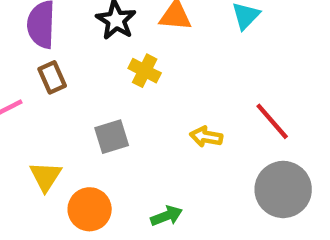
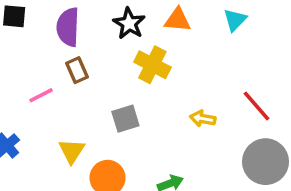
yellow cross: (145, 71) -> (152, 65), size x1.4

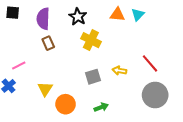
orange triangle: (178, 20) -> (117, 15), moved
pink line: (41, 95) -> (19, 65), moved
gray square: (125, 119) -> (93, 77), moved

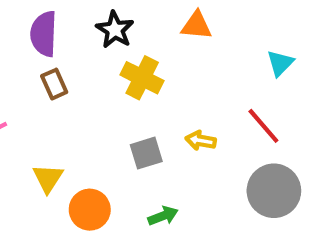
cyan triangle: (138, 15) -> (280, 63), moved

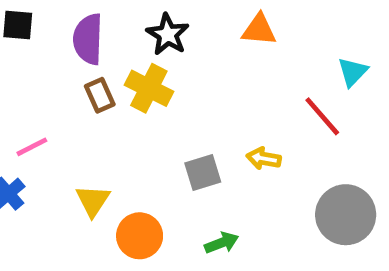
yellow cross: (142, 78) -> (149, 88), moved
red line: (263, 126) -> (322, 116), moved

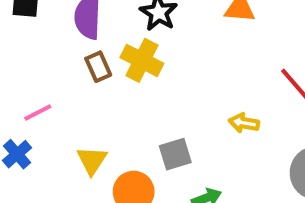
gray square: (203, 173) -> (175, 154), moved

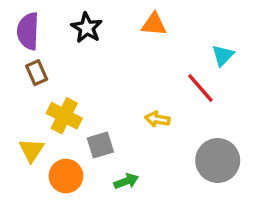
yellow cross: (142, 60) -> (64, 116), moved

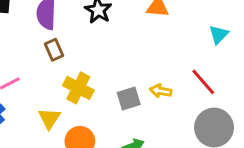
red line: (200, 88) -> (203, 82), moved
gray square: (100, 145) -> (129, 99), moved

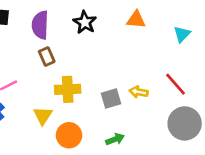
cyan triangle: (219, 35) -> (182, 34), moved
yellow cross: (78, 88) -> (68, 89), turned -30

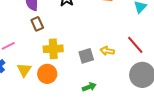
yellow triangle: (43, 116) -> (24, 70), moved
orange circle: (69, 135) -> (47, 74), moved

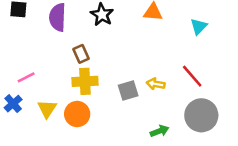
brown rectangle: (37, 24) -> (81, 54), moved
green arrow: (89, 87) -> (159, 131), moved

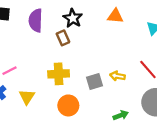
brown rectangle: (81, 54) -> (63, 38), moved
orange circle: (77, 114) -> (68, 105), moved

